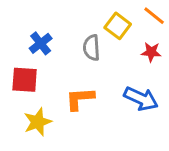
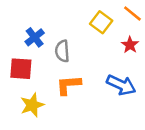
gray semicircle: (92, 48) -> (62, 51), moved
red star: (151, 52) -> (130, 45), turned 30

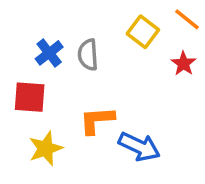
gray semicircle: (62, 51) -> (88, 55), moved
blue arrow: (121, 85) -> (139, 147), moved

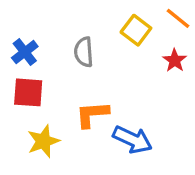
blue cross: (49, 53) -> (25, 52), moved

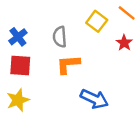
orange L-shape: (92, 114) -> (68, 64), moved
yellow star: (43, 141) -> (18, 100), moved

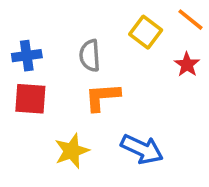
blue cross: (18, 37) -> (27, 56), turned 30
yellow star: (18, 100) -> (72, 151), moved

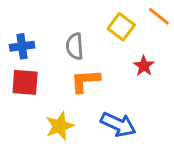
red star: (187, 65) -> (144, 66), moved

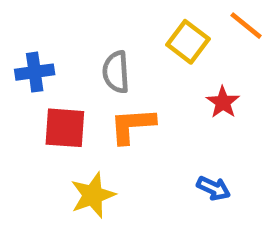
red square: (25, 82) -> (65, 128), moved
blue arrow: (118, 124) -> (214, 188), moved, size x0.6

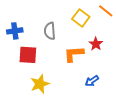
orange L-shape: (132, 125) -> (74, 54), moved
blue arrow: (214, 188) -> (92, 81), turned 120

